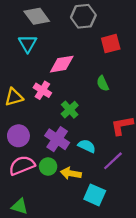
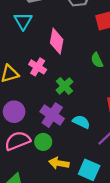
pink diamond: (62, 64) -> (57, 41), turned -70
yellow arrow: (71, 173) -> (59, 163), moved

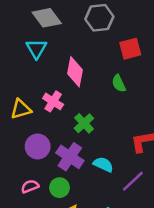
green semicircle: (97, 60) -> (119, 83), moved
purple circle: (14, 112) -> (38, 146), moved
pink semicircle: (17, 141) -> (30, 186), size x0.6

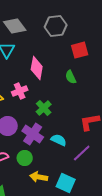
pink cross: (53, 101) -> (20, 91), turned 35

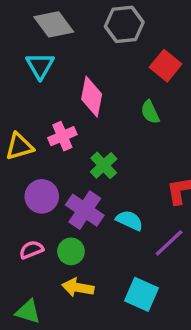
red square: (80, 50) -> (166, 66), turned -36
yellow arrow: (39, 177) -> (78, 287), moved

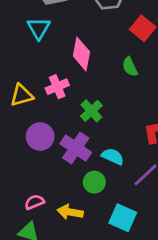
pink semicircle: (31, 250) -> (34, 202), moved
green circle: (71, 251) -> (94, 182), moved

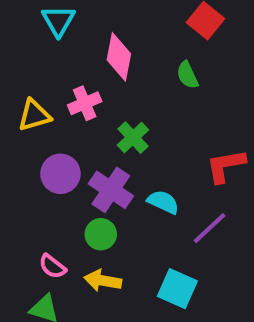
green circle: (94, 182) -> (101, 234), moved
pink semicircle: (34, 202) -> (52, 266), turned -120

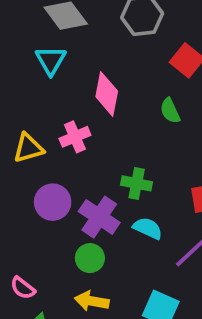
green cross: (133, 138) -> (137, 183), moved, turned -36
pink semicircle: (52, 266) -> (23, 288), moved

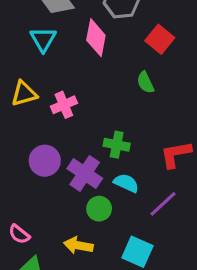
pink diamond: (107, 94) -> (96, 38), moved
yellow triangle: (28, 148) -> (24, 94), moved
green circle: (90, 258) -> (99, 209), moved

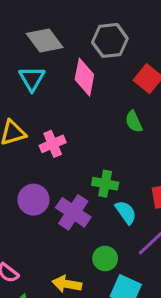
cyan semicircle: (126, 183) -> (126, 212), moved, turned 30
green circle: (99, 209) -> (105, 259), moved

